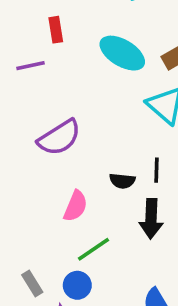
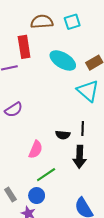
red rectangle: (56, 30) -> (24, 47), size x1.5
purple semicircle: (59, 138) -> (14, 110), moved, size x0.7

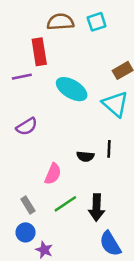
cyan ellipse: (63, 60) -> (72, 89), moved
black arrow: (80, 157) -> (97, 207), moved
gray rectangle: (10, 194) -> (28, 205), moved
blue circle: (37, 196) -> (25, 232), moved

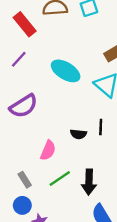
red rectangle: (39, 52) -> (25, 24), moved, turned -30
purple line: (22, 77) -> (19, 59), turned -36
purple semicircle: (27, 126) -> (23, 106), size x1.4

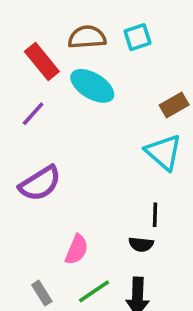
cyan ellipse: (66, 71) -> (92, 86), moved
black semicircle: (78, 134) -> (141, 244), moved

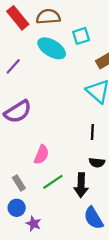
cyan square: (138, 37) -> (81, 36), moved
red rectangle: (42, 62) -> (18, 18), moved
black semicircle: (141, 244) -> (97, 163), moved

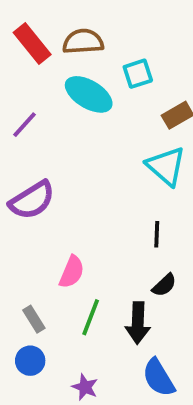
black semicircle: (97, 163) -> (164, 285), turned -49
green line: (53, 182) -> (91, 317), turned -35
purple star: (34, 224) -> (85, 387), moved

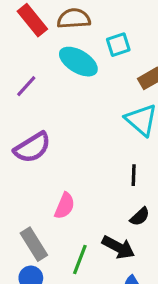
green line: (91, 317) -> (80, 260), moved
gray rectangle: (34, 319) -> (34, 244), size x1.5
black arrow: (138, 323) -> (118, 247), turned -64

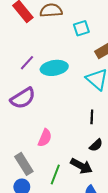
cyan ellipse: (78, 62) -> (54, 68), moved, turned -40
purple line: (26, 86) -> (27, 63), moved

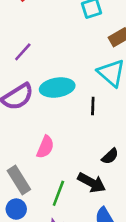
cyan ellipse: (54, 68) -> (57, 88), moved
black line: (92, 117) -> (93, 106), moved

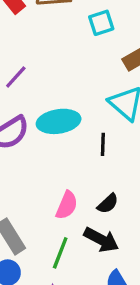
pink semicircle: (45, 147) -> (67, 205), moved
black semicircle: (110, 156) -> (108, 204), moved

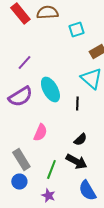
cyan ellipse: (59, 121) -> (50, 90), turned 70
pink semicircle: (67, 205) -> (40, 132), moved

